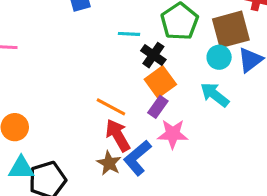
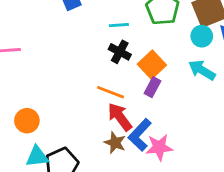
black cross: (153, 55) -> (120, 52), moved
pink star: (173, 134) -> (159, 147), moved

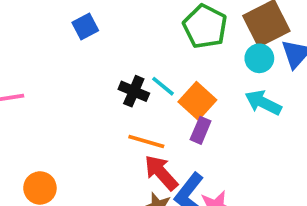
cyan line: (119, 25) -> (163, 86), moved, turned 48
black cross: (120, 52) -> (134, 91), moved

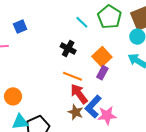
blue square: (85, 27) -> (20, 27), moved
cyan line: (163, 86) -> (82, 22), moved

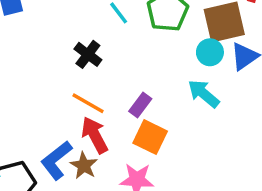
orange square: (102, 57) -> (150, 137), moved, turned -30
blue L-shape: (93, 107) -> (56, 160), moved

